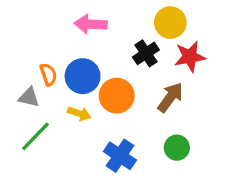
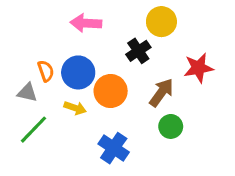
red star: (190, 57) -> (198, 68), moved
green circle: (177, 148) -> (171, 126), moved

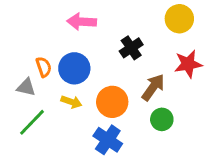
yellow circle: (161, 22) -> (179, 19), moved
orange circle: (111, 91) -> (112, 102), moved

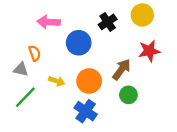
pink arrow: (82, 22) -> (49, 22), moved
black cross: (131, 48) -> (108, 22), moved
blue circle: (74, 68) -> (79, 43), moved

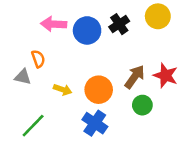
blue circle: (79, 43) -> (87, 30), moved
red star: (149, 51) -> (166, 75), moved, turned 30
green line: (25, 97) -> (33, 126), moved

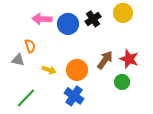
green circle: (142, 105) -> (122, 82), moved

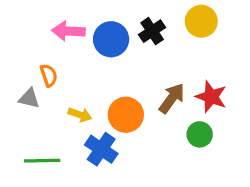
blue cross: (74, 96) -> (101, 149), moved
green line: (26, 98) -> (42, 161), turned 45

